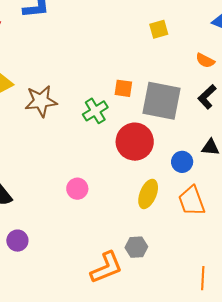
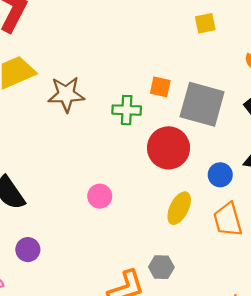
green cross: (95, 111) -> (127, 110), turned 30

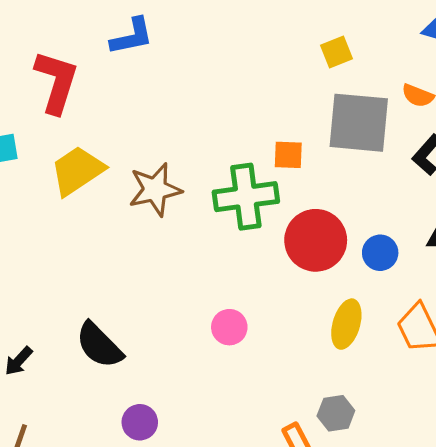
gray square: (202, 104) -> (359, 123), moved
green cross: (127, 110) -> (246, 197), size x1.5
blue circle: (220, 175) -> (380, 253), moved

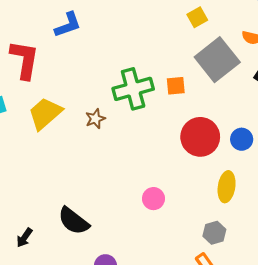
gray square: (359, 123) -> (217, 60), turned -36
brown star: (155, 190) -> (95, 119), size x0.6
green cross: (246, 197) -> (133, 89), moved
gray hexagon: (336, 413) -> (214, 233), moved

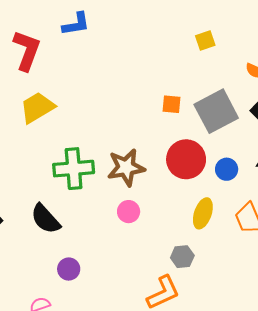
gray square: (217, 60) -> (216, 111), moved
green cross: (133, 89) -> (74, 169), moved
brown star: (95, 119) -> (126, 167), moved, size x1.8

